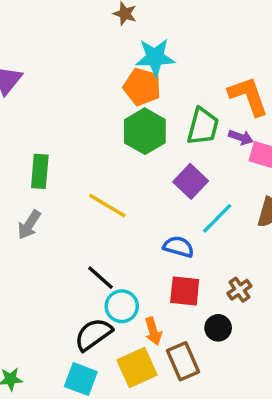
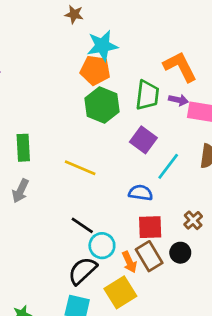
brown rectangle: (183, 361) -> (149, 256), moved

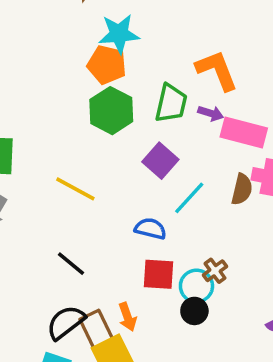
cyan circle: (102, 246) -> (196, 286), moved
brown rectangle: (149, 256) -> (96, 329), moved

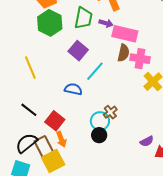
yellow line: (75, 189) -> (30, 68), turned 40
brown semicircle: (242, 189) -> (123, 53), moved
red square: (159, 274) -> (55, 121), moved, turned 36

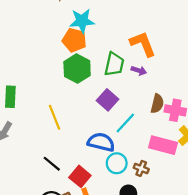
pink rectangle: (125, 34) -> (163, 145), moved
blue semicircle: (73, 89) -> (101, 142), size x1.4
brown cross: (110, 112) -> (141, 168), turned -32
cyan circle: (100, 121) -> (117, 163), moved

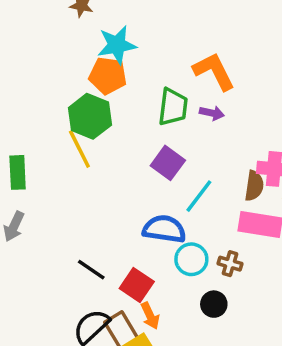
green hexagon: (77, 69) -> (90, 116), moved
brown semicircle: (157, 104) -> (254, 186), moved
yellow line: (55, 117) -> (79, 149), moved

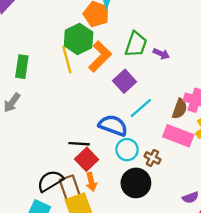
orange L-shape: (214, 71) -> (100, 57), moved, turned 60
black line: (91, 270) -> (79, 144), moved, turned -42
black circle: (214, 304) -> (136, 183), size x1.6

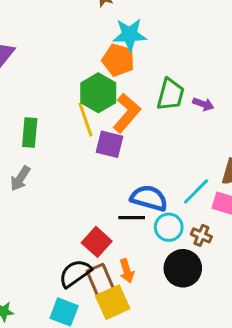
purple square: (125, 81) -> (110, 144), moved, turned -30
cyan line: (141, 108) -> (196, 191), moved
black line: (79, 144) -> (132, 218), moved
red square: (87, 159) -> (97, 242), moved

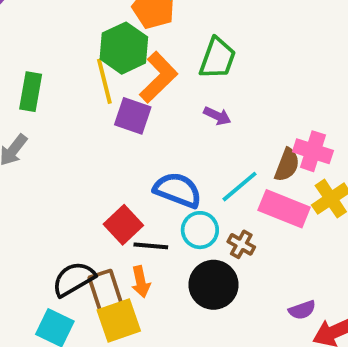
purple arrow: (203, 104) -> (217, 116), moved
black line: (132, 218) -> (151, 246), moved
red square: (97, 242) -> (123, 225), moved

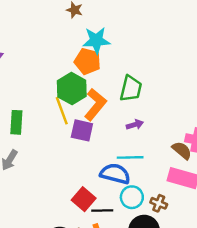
purple arrow: (217, 116) -> (135, 125), turned -35
brown semicircle: (287, 165) -> (182, 150), turned -65
cyan line: (239, 187) -> (130, 157), moved, turned 45

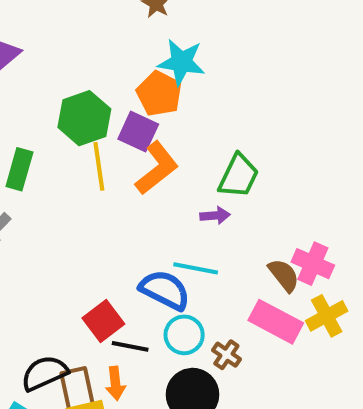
green hexagon: (72, 89) -> (84, 118), moved
green trapezoid: (131, 89) -> (239, 176), moved
purple square: (82, 130) -> (138, 132), moved

